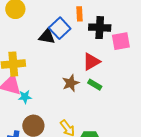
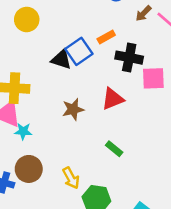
orange rectangle: (79, 14) -> (106, 37), turned 56
brown star: (71, 83) -> (73, 109), moved
green rectangle: (95, 85) -> (114, 149), moved

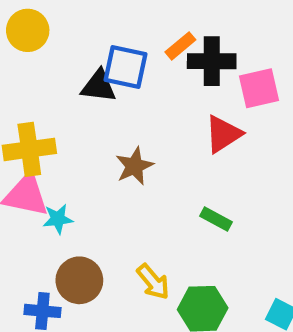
orange rectangle: (106, 37) -> (180, 46), moved
blue square: (79, 51) -> (125, 67), turned -32
red triangle: (113, 99) -> (223, 134), moved

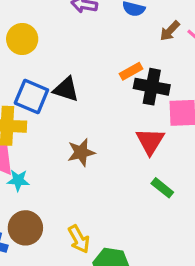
blue square: (125, 67) -> (31, 96), moved
red triangle: (223, 134) -> (150, 141), turned -36
green rectangle: (216, 219) -> (162, 188), moved

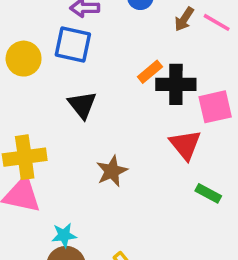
black triangle: (66, 89) -> (82, 105), turned 44
blue square: (31, 96) -> (73, 45), moved
cyan star: (18, 180) -> (64, 235), moved

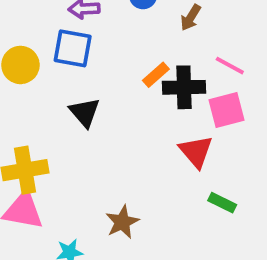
pink line: (217, 22) -> (230, 66), moved
brown star: (112, 171) -> (122, 222), moved

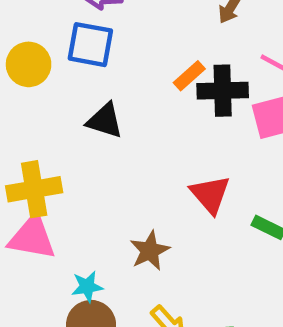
black triangle: (85, 112) -> (105, 121), turned -32
red triangle: (196, 151) -> (210, 194), moved

